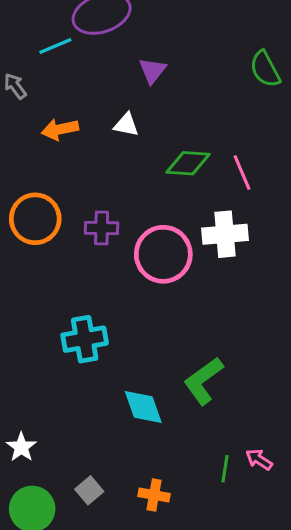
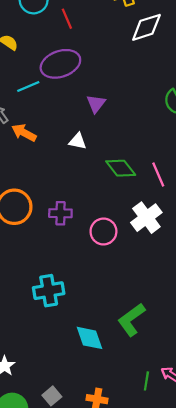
orange arrow: (60, 129) -> (24, 133), moved, turned 40
green diamond: (188, 163) -> (121, 168), turned 48
white cross: (225, 234) -> (146, 218), turned -32
pink circle: (163, 254) -> (103, 232), size x0.7

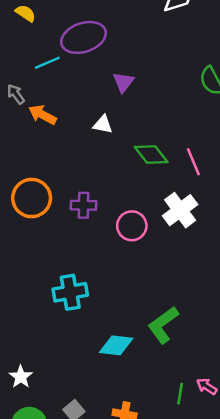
cyan diamond: (89, 338) -> (116, 345), turned -64

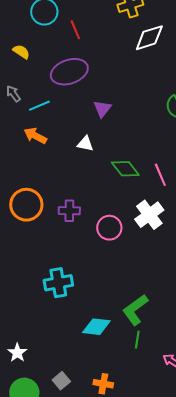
cyan line: (47, 63) -> (39, 106), moved
gray arrow: (16, 94) -> (13, 94), moved
green line: (180, 394) -> (137, 340), moved

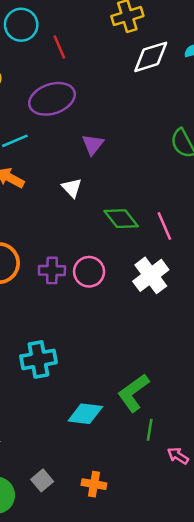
white triangle: (85, 144) -> (72, 188), turned 36
pink circle: (109, 228) -> (89, 272), moved
green line: (137, 340) -> (150, 430), moved

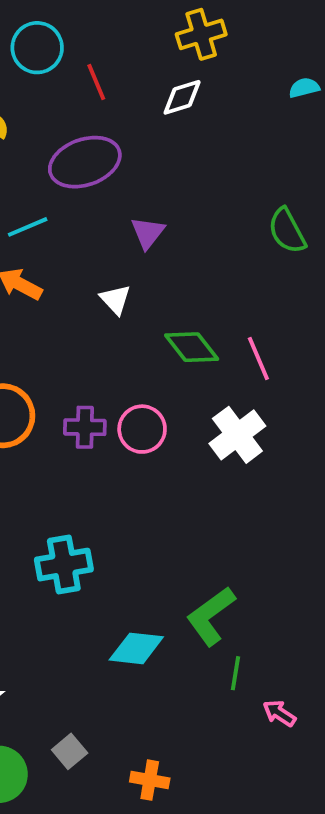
white diamond: (151, 57) -> (182, 97), moved, size x0.7
orange cross: (94, 484) -> (150, 780), moved

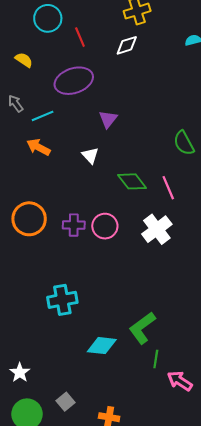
green semicircle: (287, 231) -> (184, 143), moved
pink arrow: (279, 713) -> (180, 381), size x1.4

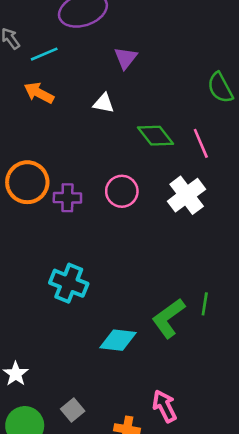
white triangle: (90, 155) -> (104, 103), turned -36
purple cross: (74, 225) -> (67, 198), moved
cyan cross: (62, 300) -> (69, 283), turned 32
green line: (156, 359) -> (205, 304), moved
pink arrow: (180, 381) -> (165, 406), moved, turned 30

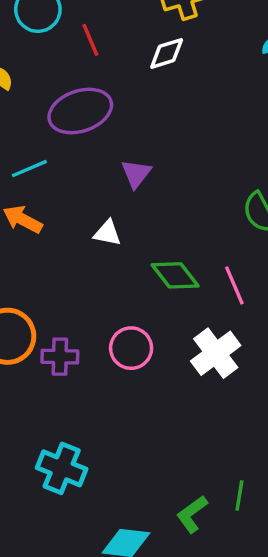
green L-shape: (168, 318) -> (192, 514), size x0.7

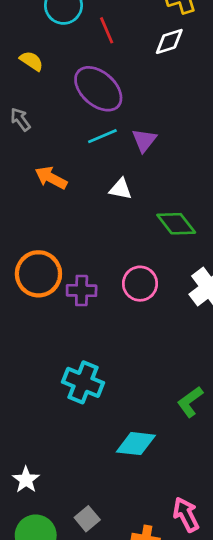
purple ellipse: (80, 111) -> (98, 89), turned 60
cyan line: (29, 169) -> (102, 136), moved
green L-shape: (192, 514) -> (190, 402), moved

